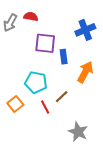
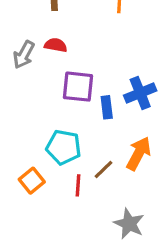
blue cross: (85, 30) -> (140, 93), moved
orange arrow: (85, 72) -> (139, 154), moved
red line: (45, 107) -> (78, 185), turned 32

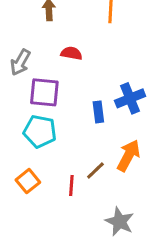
red semicircle: (56, 45) -> (71, 53), moved
purple square: (78, 87) -> (44, 92), moved
cyan pentagon: (64, 147) -> (40, 131), moved

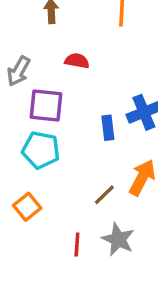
red line: (71, 186) -> (77, 244), moved
gray star: (120, 222) -> (118, 239), moved

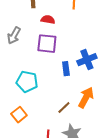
red semicircle: (77, 61) -> (48, 20), moved
purple square: (46, 105) -> (47, 44), moved

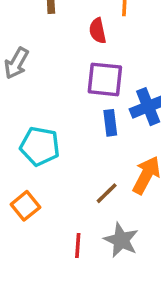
red semicircle: (48, 20) -> (98, 31), moved, turned -112
purple square: (47, 44) -> (105, 79), moved

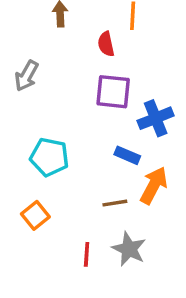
blue rectangle: (110, 123) -> (127, 155), moved, turned -60
brown line: (107, 193) -> (115, 203), turned 35

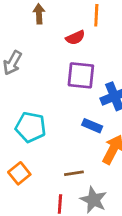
red semicircle: (106, 44) -> (75, 38), turned -102
brown line: (115, 203) -> (74, 173), moved

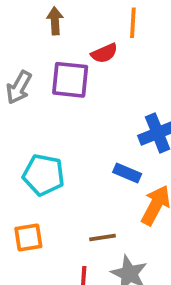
purple square: (81, 75) -> (70, 80), moved
orange square: (19, 173) -> (28, 238), turned 30

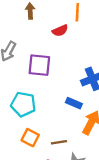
purple square: (70, 80) -> (39, 65), moved
orange square: (28, 238) -> (30, 138), moved, turned 36

